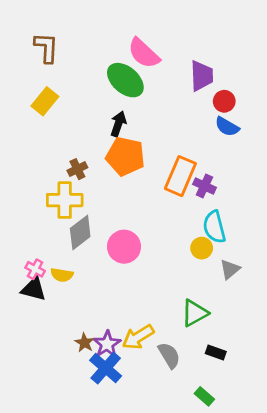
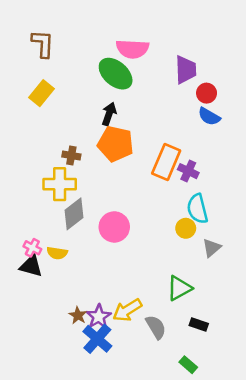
pink semicircle: (144, 53) -> (132, 49), turned -40
brown cross: (77, 169) -> (71, 155), turned 36

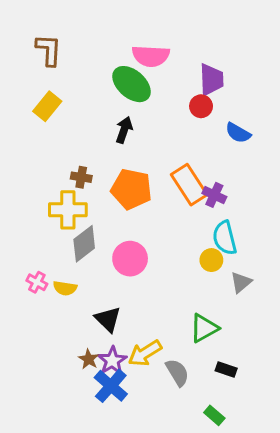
red circle: (207, 93) -> (201, 106), moved
orange pentagon: (116, 144) -> (132, 189), moved
orange rectangle: (166, 162) -> (189, 185), turned -56
black triangle: (31, 266) -> (108, 319), moved, turned 30

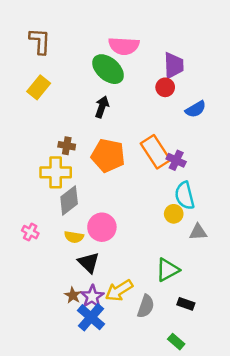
blue semicircle: (238, 133) -> (196, 109), turned -60
pink circle: (130, 259) -> (102, 227), moved
gray triangle: (241, 282) -> (198, 232), turned 36
yellow semicircle: (65, 288) -> (74, 237), moved
gray semicircle: (177, 372) -> (146, 306), turned 50

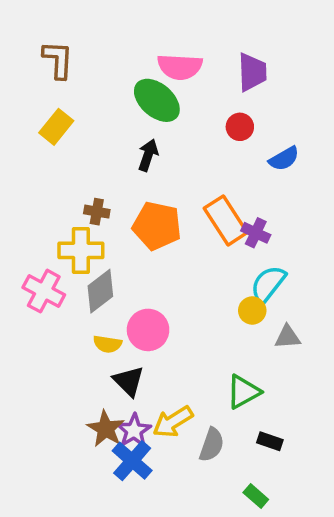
purple trapezoid: (174, 65) -> (252, 72), moved
cyan semicircle: (185, 196) -> (268, 284), turned 52
pink cross: (30, 232) -> (44, 291), moved, size x1.6
brown star: (73, 295) -> (106, 429), size x1.5

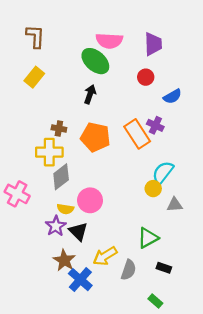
purple cross: (256, 233) -> (155, 125), moved
pink cross: (44, 291) -> (17, 194), moved
purple star: (134, 431) -> (56, 226), moved

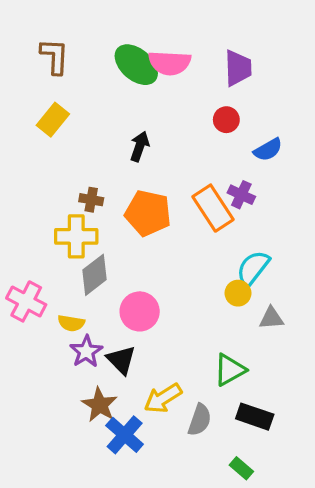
green ellipse: (95, 61) -> (136, 65), moved
yellow semicircle: (65, 209) -> (71, 323), moved
black rectangle: (164, 268) -> (255, 417), size x1.5

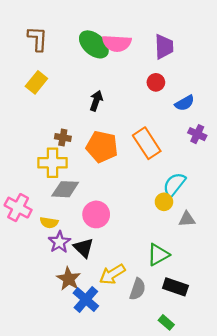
purple cross: (241, 195) -> (197, 134), moved
gray diamond: (95, 275) -> (65, 189), turned 40

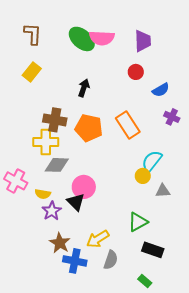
brown cross: (63, 137) -> (55, 120), size x1.6
black triangle: (84, 248) -> (76, 202), moved
gray semicircle: (138, 289) -> (111, 260), moved
blue cross: (86, 299) -> (75, 261), turned -30

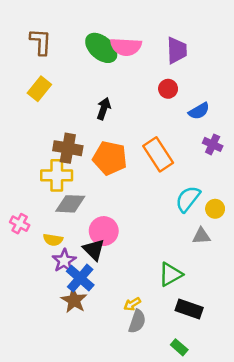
yellow circle: (143, 176) -> (215, 209), moved
pink cross: (16, 181) -> (20, 224), size x0.7
yellow arrow: (98, 239) -> (132, 304), moved, size x0.6
blue cross: (75, 261) -> (80, 278), moved, turned 30

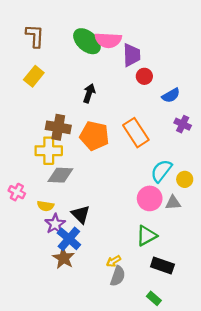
purple trapezoid: (177, 50) -> (132, 55), moved
pink circle: (104, 231) -> (150, 198), moved

